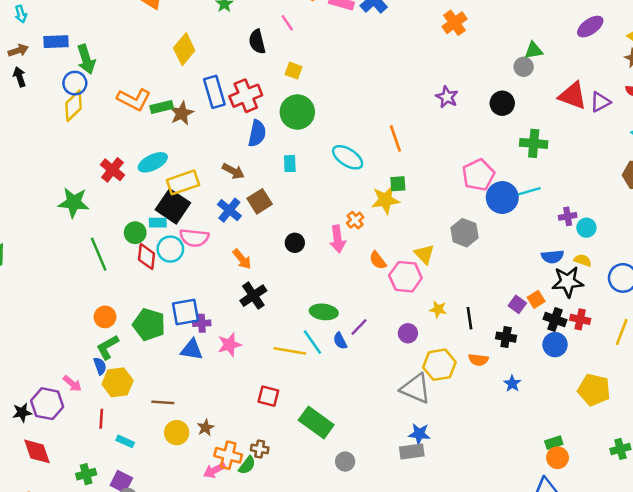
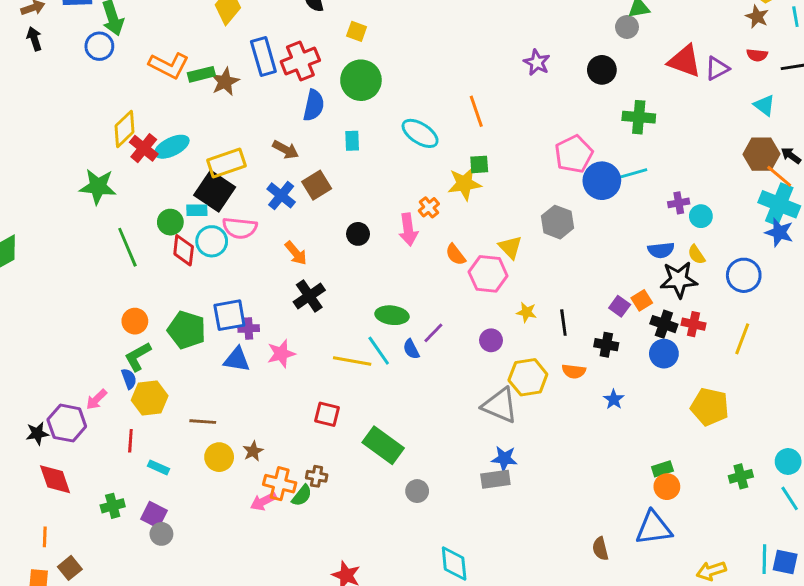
yellow diamond: (74, 106) -> (124, 129), moved
cyan ellipse: (153, 162) -> (172, 147), moved
yellow semicircle: (583, 260) -> (696, 255), turned -144
pink arrow: (72, 384) -> (96, 399), turned 96

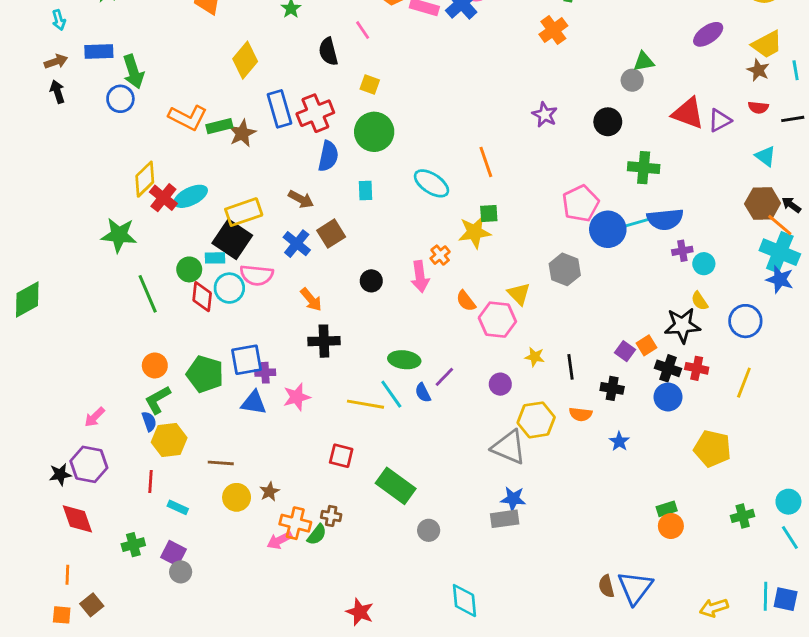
blue semicircle: (661, 250) -> (665, 219), moved, size x1.4
black cross: (309, 296) -> (324, 341), turned 32
pink arrow: (96, 399) -> (95, 417), moved
blue triangle: (654, 528) -> (635, 588), moved, turned -45

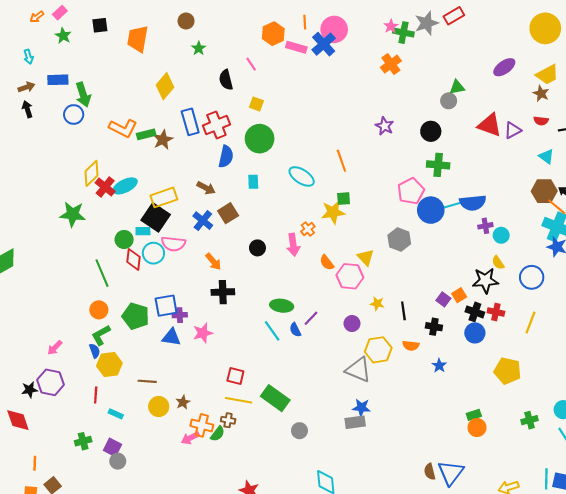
green cross: (644, 168) -> (438, 165), moved
green line: (148, 294) -> (102, 273), moved
yellow line: (366, 404) -> (239, 400), moved
red diamond: (77, 519) -> (18, 420), moved

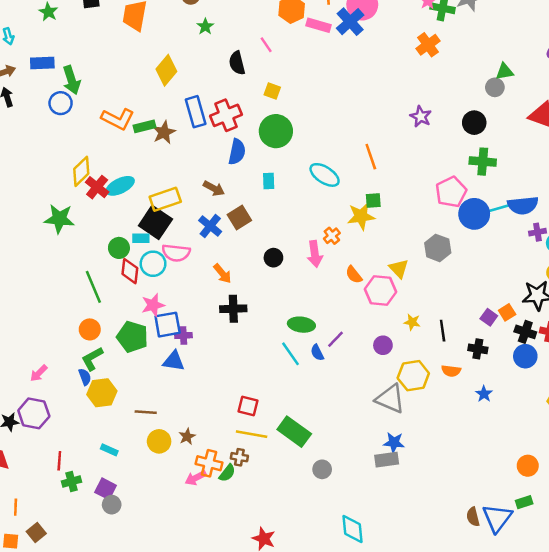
pink star: (203, 333) -> (153, 305), moved
red line: (96, 395) -> (59, 461), moved
green rectangle: (474, 415) -> (524, 502), moved

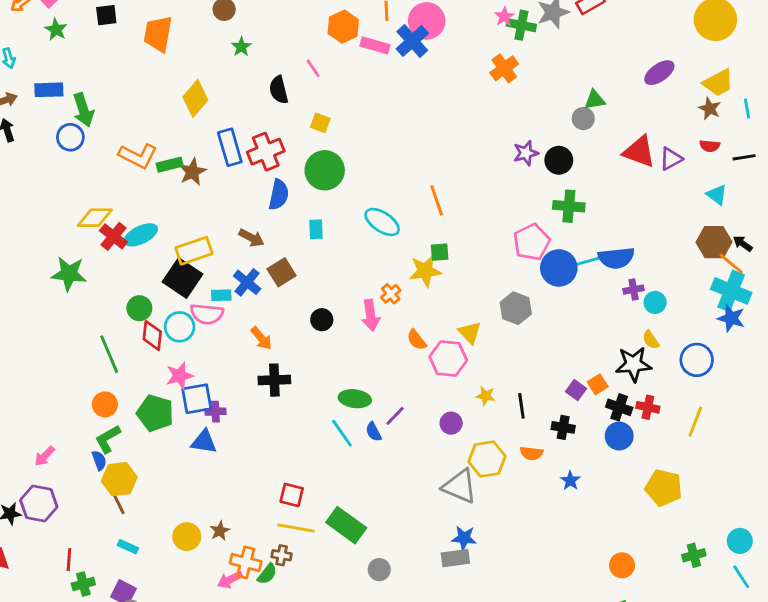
purple star: (421, 117) -> (526, 153), moved, turned 30
yellow diamond: (81, 171) -> (95, 218), turned 44
cyan rectangle: (141, 238) -> (221, 295), moved
brown line: (146, 412) -> (118, 502), moved, turned 60

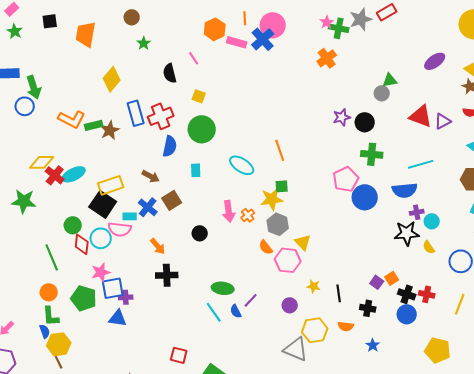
cyan line: (585, 262) -> (421, 164), moved
gray hexagon: (516, 308) -> (278, 224), moved
pink arrow: (371, 315) -> (229, 211), moved
black star: (634, 364) -> (407, 233), moved
green L-shape: (108, 439) -> (51, 316), turned -65

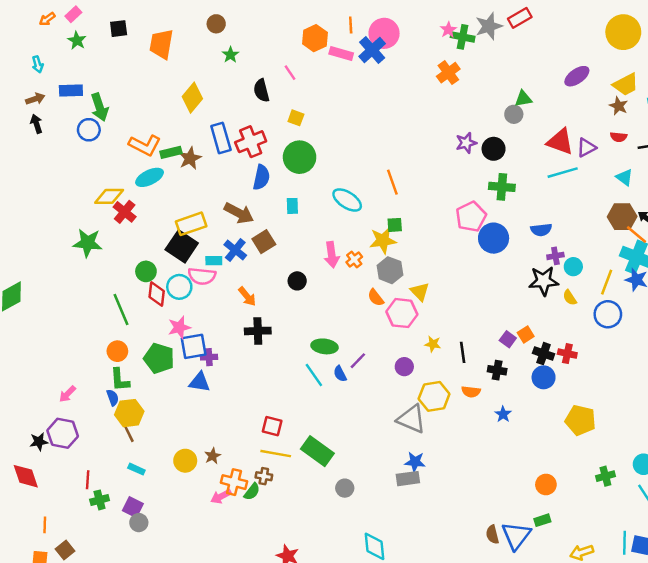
cyan line: (421, 164) -> (563, 173), moved
cyan ellipse: (74, 174) -> (150, 177), moved
brown arrow: (151, 176) -> (239, 213), size x1.4
blue semicircle: (405, 190) -> (541, 230), size x0.7
yellow line: (460, 304) -> (607, 282), moved

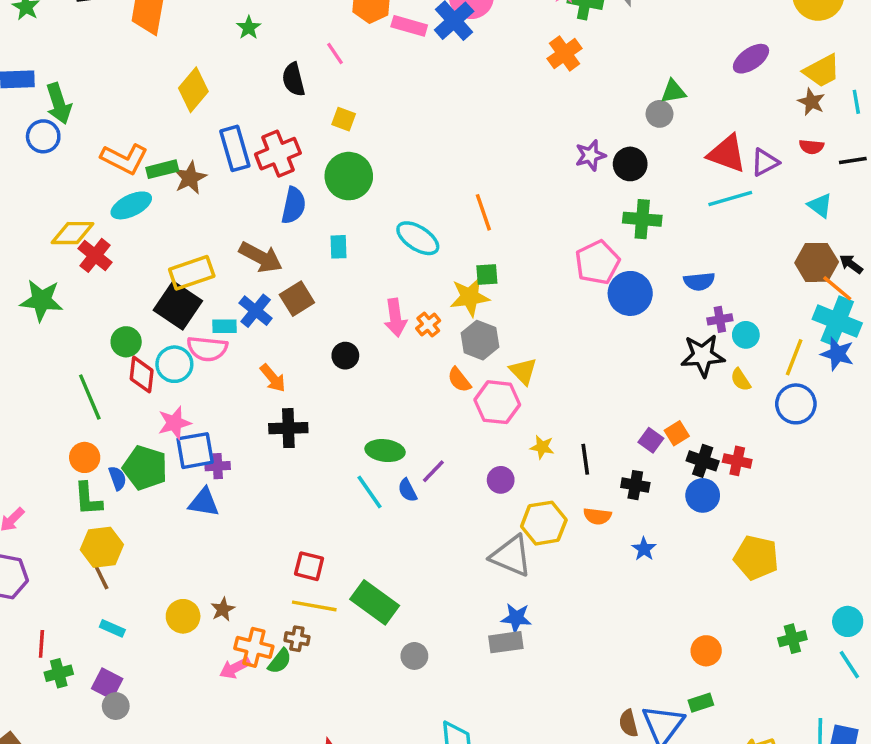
blue semicircle: (113, 398) -> (117, 478), moved

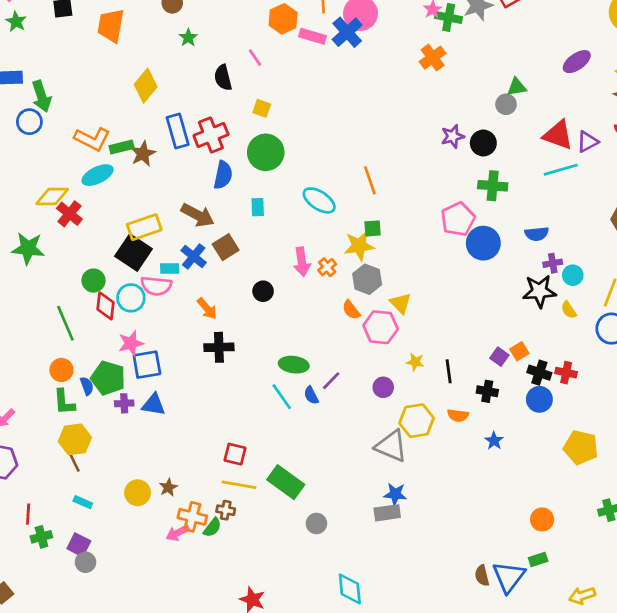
purple cross: (218, 466) -> (124, 403), moved

